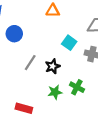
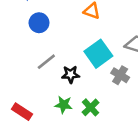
cyan square: (69, 43) -> (98, 54), size x1.5

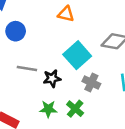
gray line: (46, 62) -> (27, 69), turned 54
gray cross: (120, 75) -> (91, 83), moved

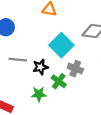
green cross: (75, 109) -> (59, 81), moved

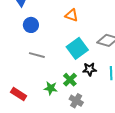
black star: (40, 67) -> (90, 69), moved
gray cross: (75, 69) -> (76, 101), moved

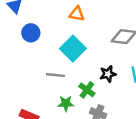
cyan square: (77, 48) -> (73, 49), moved
gray line: (37, 55) -> (56, 75), moved

